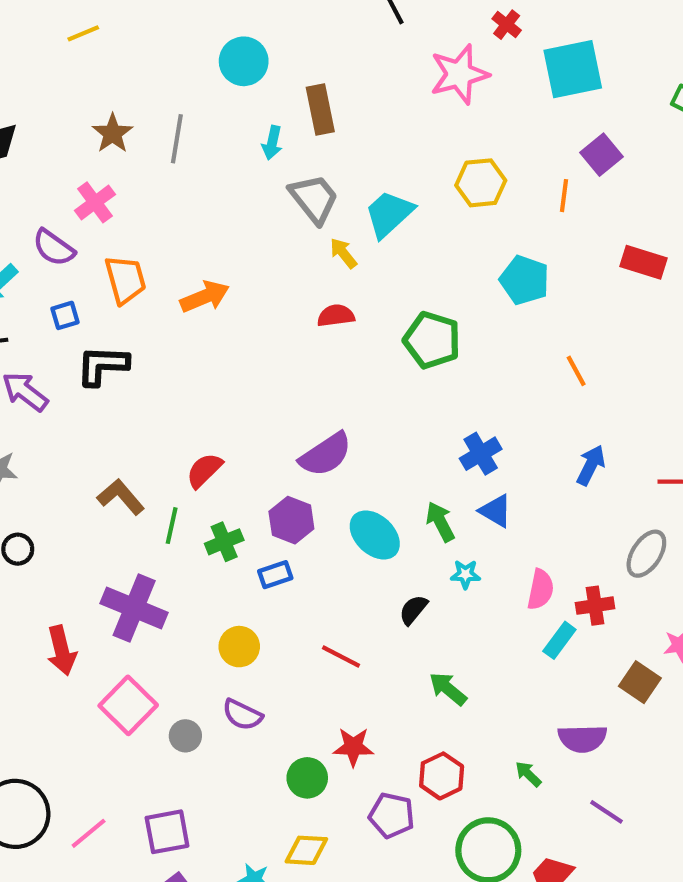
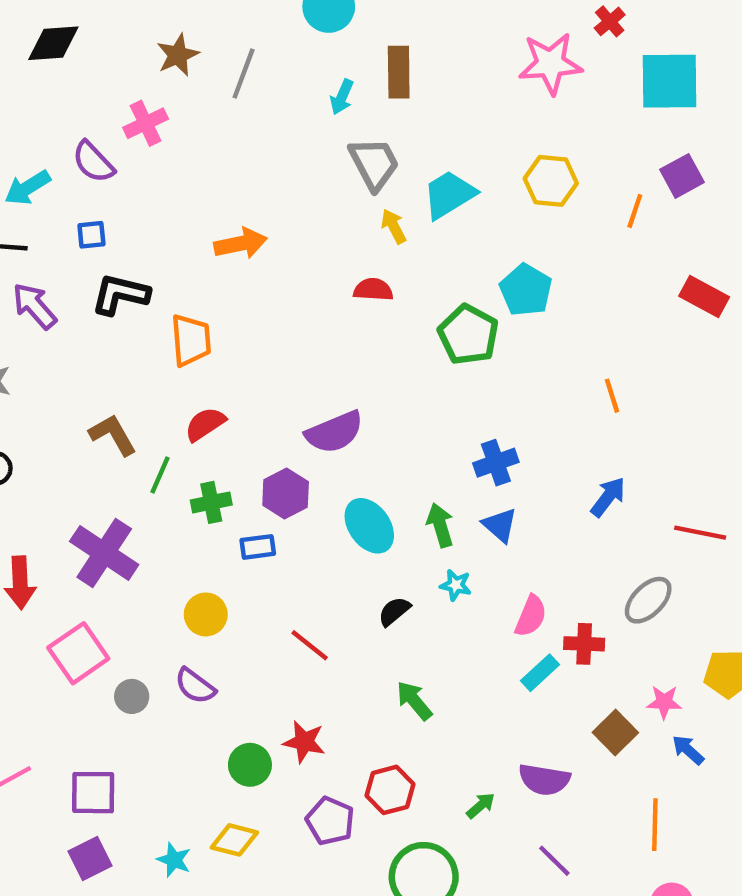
orange trapezoid: (125, 280) -> (191, 340), moved
cyan pentagon: (524, 280) -> (526, 290), moved
green arrow: (528, 774) -> (481, 806), turned 84

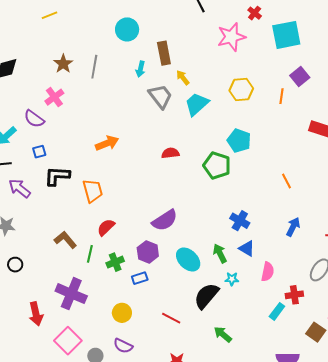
yellow arrow: (394, 226) -> (183, 78), moved
blue cross: (496, 463) -> (240, 221), turned -30
black semicircle: (394, 611) -> (206, 296), size x1.8
pink semicircle: (531, 616) -> (268, 272), moved

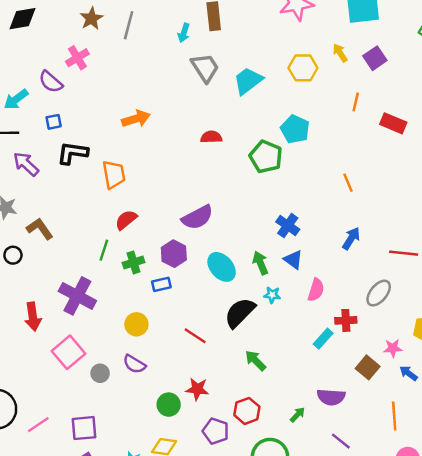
yellow arrow: (183, 78) -> (340, 53), moved
orange line: (281, 96) -> (356, 102), moved
brown L-shape: (65, 240) -> (40, 229), moved

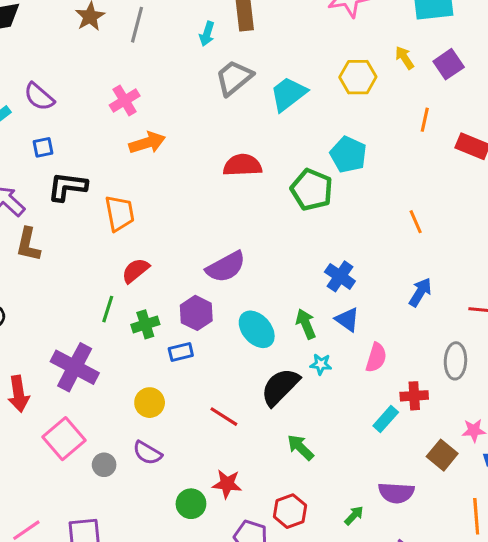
pink cross: (77, 58) -> (125, 100), moved
gray trapezoid: (205, 68) -> (234, 78), turned -96
red semicircle: (211, 137) -> (242, 165), size x1.4
brown L-shape: (40, 229) -> (28, 244), moved, turned -132
gray ellipse: (379, 293) -> (455, 361), turned -36

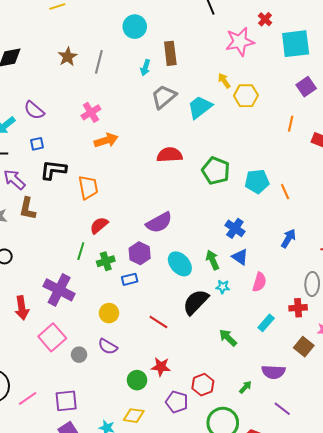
yellow arrow: (405, 58) -> (224, 81), moved
cyan pentagon: (348, 155) -> (257, 181), moved, turned -30
red cross: (414, 396) -> (298, 308), moved
green arrow: (300, 447) -> (228, 338), moved

